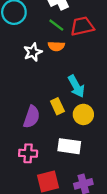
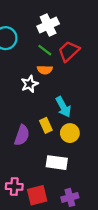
red trapezoid: (82, 26) -> (69, 51), turned -30
white star: (33, 52) -> (30, 84), moved
pink cross: (28, 153) -> (14, 187), moved

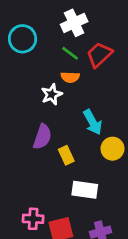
yellow rectangle: (46, 125) -> (66, 155), moved
yellow circle: (70, 133) -> (112, 149), moved
purple semicircle: (22, 135) -> (42, 137), moved

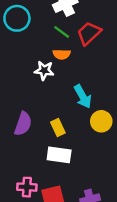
white star: (52, 94) -> (44, 70), turned 30
purple semicircle: (42, 137) -> (23, 124), moved
white rectangle: (85, 190) -> (59, 155), moved

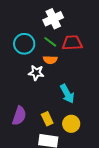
cyan circle: (17, 18) -> (24, 44), moved
red trapezoid: (89, 33) -> (72, 43), turned 40
yellow circle: (101, 121) -> (71, 124), moved

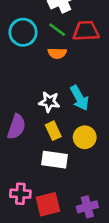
white star: (36, 73) -> (49, 102), moved

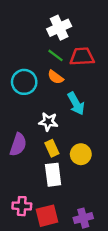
cyan circle: (23, 32) -> (24, 82), moved
orange semicircle: (57, 53) -> (55, 77), turned 35
cyan arrow: (79, 98) -> (76, 104), moved
white rectangle: (54, 160) -> (53, 175), turned 75

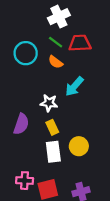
cyan circle: (24, 82) -> (26, 53), moved
cyan arrow: (76, 104) -> (74, 86), turned 70
yellow circle: (81, 154) -> (79, 146), moved

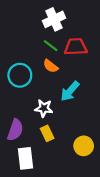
cyan circle: (26, 53) -> (20, 75), moved
yellow circle: (79, 146) -> (84, 146), moved
white rectangle: (53, 152) -> (26, 158), moved

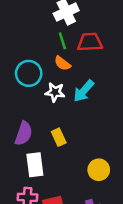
green line: (51, 46) -> (62, 41), turned 35
white star: (44, 108) -> (55, 92), moved
yellow circle: (84, 146) -> (99, 170), moved

